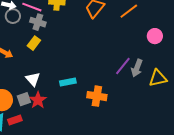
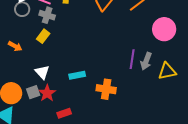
pink circle: (155, 36) -> (164, 29), size x1.5
purple line: (123, 66) -> (132, 59), turned -30
red rectangle: (15, 120) -> (64, 113), moved

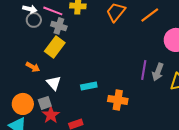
yellow rectangle: (43, 36) -> (55, 47), size x1.5
orange arrow: (15, 46) -> (33, 67), moved
red star: (47, 93) -> (51, 115), moved

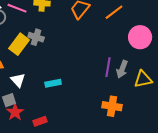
gray cross: (59, 26) -> (36, 37), moved
orange cross: (118, 100) -> (112, 106), moved

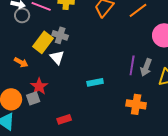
white triangle: (18, 80) -> (57, 57), moved
cyan rectangle: (53, 83) -> (95, 82), moved
red star: (15, 112) -> (39, 86), moved

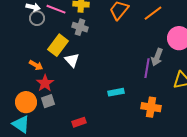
gray cross: (60, 35) -> (80, 27), moved
gray arrow: (146, 67) -> (157, 57), moved
cyan rectangle: (95, 82) -> (116, 92), moved
red star: (39, 86) -> (45, 83), moved

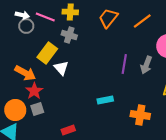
orange arrow: (36, 65) -> (25, 73), size x1.5
purple line: (147, 68) -> (124, 64), moved

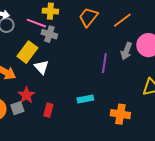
pink line: (45, 17) -> (36, 23), moved
gray arrow: (146, 65) -> (126, 51), moved
red star: (34, 91) -> (26, 95), moved
red rectangle: (68, 130) -> (48, 110), moved, turned -56

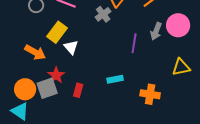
gray cross: (49, 34) -> (103, 14), moved, turned 35
gray square: (17, 108) -> (47, 88), size x1.5

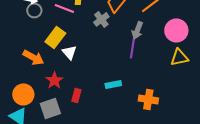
gray arrow: (156, 31) -> (137, 30), moved
yellow triangle: (181, 67) -> (179, 57), moved
gray square: (47, 88) -> (50, 108), moved

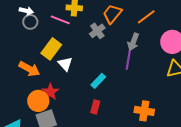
cyan rectangle: (113, 84) -> (98, 81), moved, turned -35
orange circle: (23, 94) -> (38, 101), moved
red rectangle: (76, 95) -> (95, 107), moved

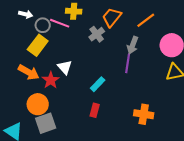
gray circle: (30, 22) -> (43, 25), moved
yellow rectangle: (51, 49) -> (38, 45), moved
red star: (50, 92) -> (51, 80), moved

